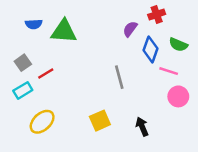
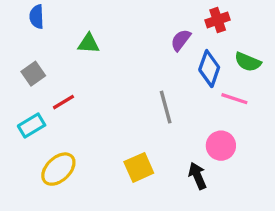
blue semicircle: (34, 24) -> (37, 17), moved, turned 91
green triangle: (64, 31) -> (89, 43), size x0.6
gray square: (23, 63) -> (33, 74), moved
pink circle: (178, 96) -> (221, 146), moved

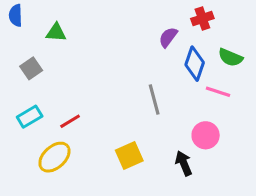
blue semicircle: (37, 17) -> (16, 15), moved
green triangle: (89, 43) -> (56, 33), moved
red line: (63, 102) -> (70, 121), moved

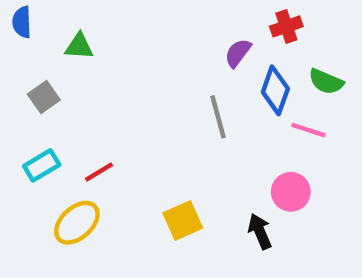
gray line: (154, 99) -> (218, 117), moved

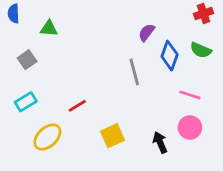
red cross: (286, 26) -> (203, 14), moved
pink line: (308, 130) -> (190, 95), moved
red line: (99, 172) -> (77, 106), moved
pink circle: (291, 192) -> (190, 128), moved

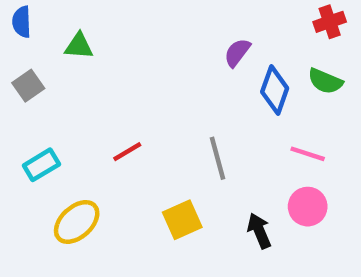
gray square: (27, 60) -> (28, 86), moved
gray line: (134, 72) -> (217, 158), moved
red line: (77, 106) -> (127, 152), moved

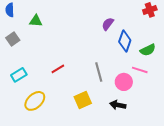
green semicircle: (325, 81) -> (148, 50), moved, turned -49
pink circle: (308, 207) -> (124, 82), moved
black arrow: (259, 231) -> (118, 105), turned -56

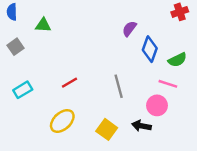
pink circle: (124, 82) -> (157, 105), moved
yellow square: (83, 100) -> (107, 129), moved, turned -30
yellow ellipse: (35, 101) -> (62, 121), moved

